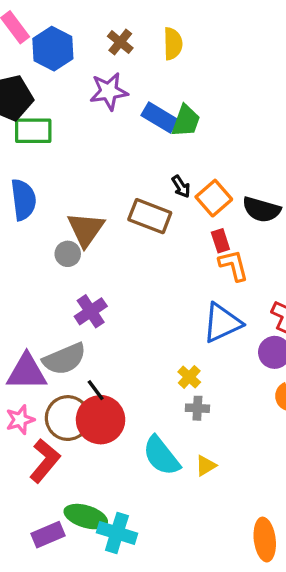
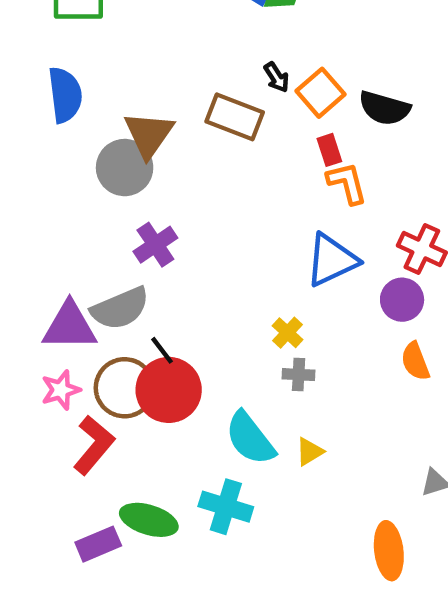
gray circle: (68, 254) -> (125, 168), size x1.6
cyan cross: (117, 533) -> (226, 507), moved

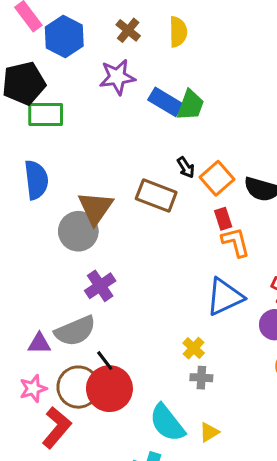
purple triangle: (70, 326) -> (39, 343), size x0.6

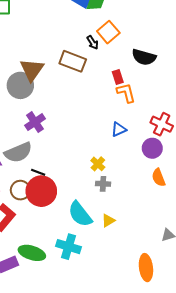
orange square: (217, 178) -> (108, 32), moved
blue triangle: (225, 297) -> (119, 129), size x0.6
black line: (105, 361) -> (38, 172), turned -32
brown circle: (78, 387) -> (20, 190), size x0.7

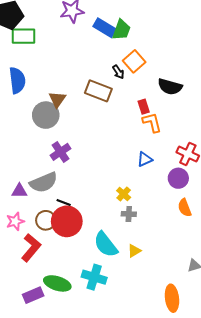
brown triangle: (32, 70) -> (57, 99), size x0.7

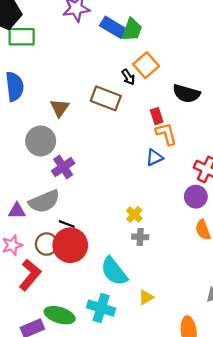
gray circle: (46, 115) -> (41, 141), moved
blue triangle: (145, 159) -> (154, 158), moved
yellow triangle: (134, 251) -> (146, 297), moved

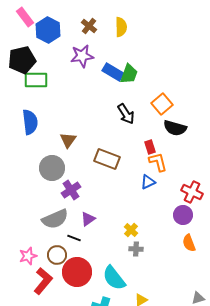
orange square: (146, 65) -> (162, 104), moved
black arrow: (128, 77) -> (126, 114), size x1.5
brown rectangle: (106, 98) -> (107, 159), moved
purple triangle: (17, 211) -> (88, 219), moved, turned -35
red circle: (70, 245) -> (77, 272), moved

